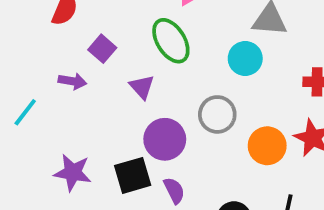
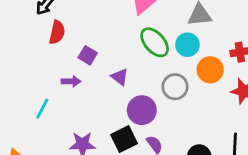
green ellipse: (171, 41) -> (155, 42), moved
orange circle: (267, 146) -> (210, 70), moved

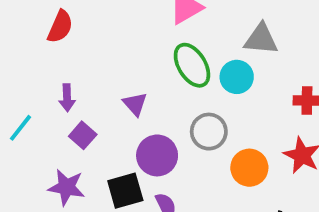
purple square: (88, 55) -> (83, 135), moved
orange circle: (210, 70) -> (249, 168), moved
purple arrow: (71, 81) -> (67, 98), turned 78

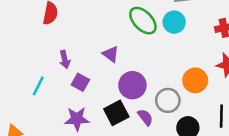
gray circle: (209, 132) -> (168, 100), moved

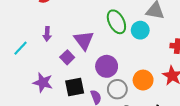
purple triangle: (111, 54) -> (84, 40), size x1.5
purple square: (80, 82) -> (67, 57), moved
purple circle: (132, 85) -> (107, 66), moved

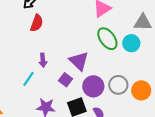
cyan line: (20, 48) -> (28, 79), moved
purple circle: (107, 66) -> (93, 86), moved
gray circle: (117, 89) -> (118, 85), moved

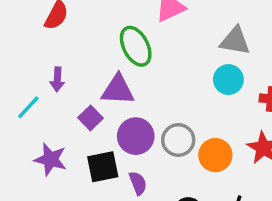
green ellipse: (107, 39) -> (136, 46), moved
cyan circle: (131, 43) -> (228, 80), moved
purple triangle: (79, 61) -> (118, 90), turned -50

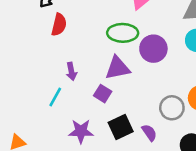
green ellipse: (136, 46) -> (123, 33), turned -48
purple circle: (136, 136) -> (153, 49), moved
gray circle: (178, 140) -> (172, 108), moved

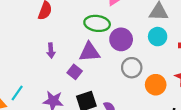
cyan line: (55, 97) -> (17, 93), moved
gray circle: (172, 108) -> (132, 68), moved

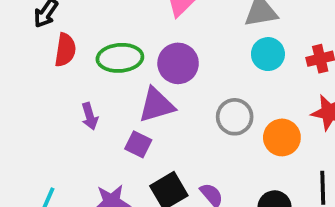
green ellipse: (97, 23) -> (120, 58), moved
purple circle: (121, 39) -> (178, 63), moved

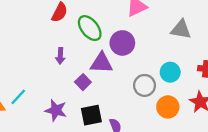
cyan circle: (268, 54) -> (170, 72), moved
green ellipse: (120, 58) -> (90, 28), turned 36

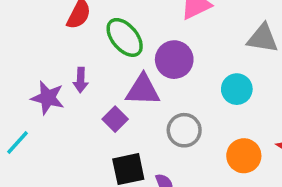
cyan circle: (170, 72) -> (237, 89), moved
gray circle: (144, 85) -> (184, 130), moved
purple star: (56, 110) -> (48, 98), moved

